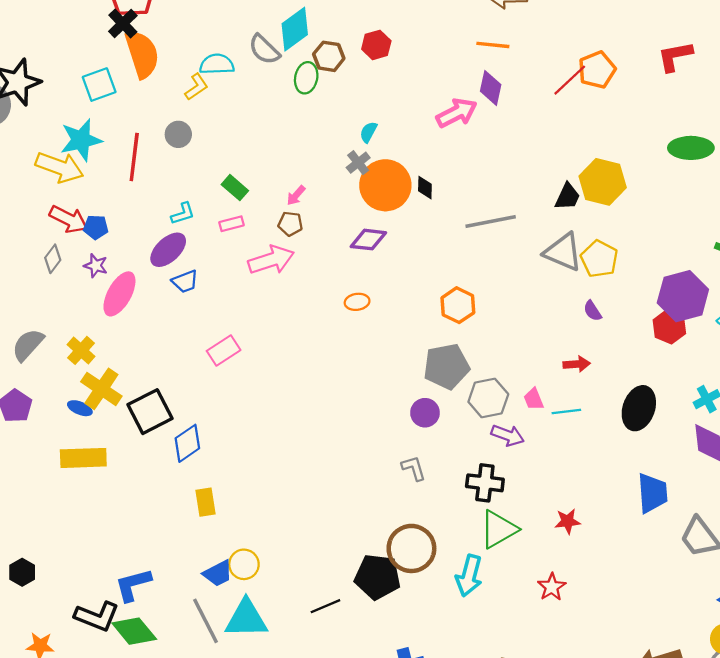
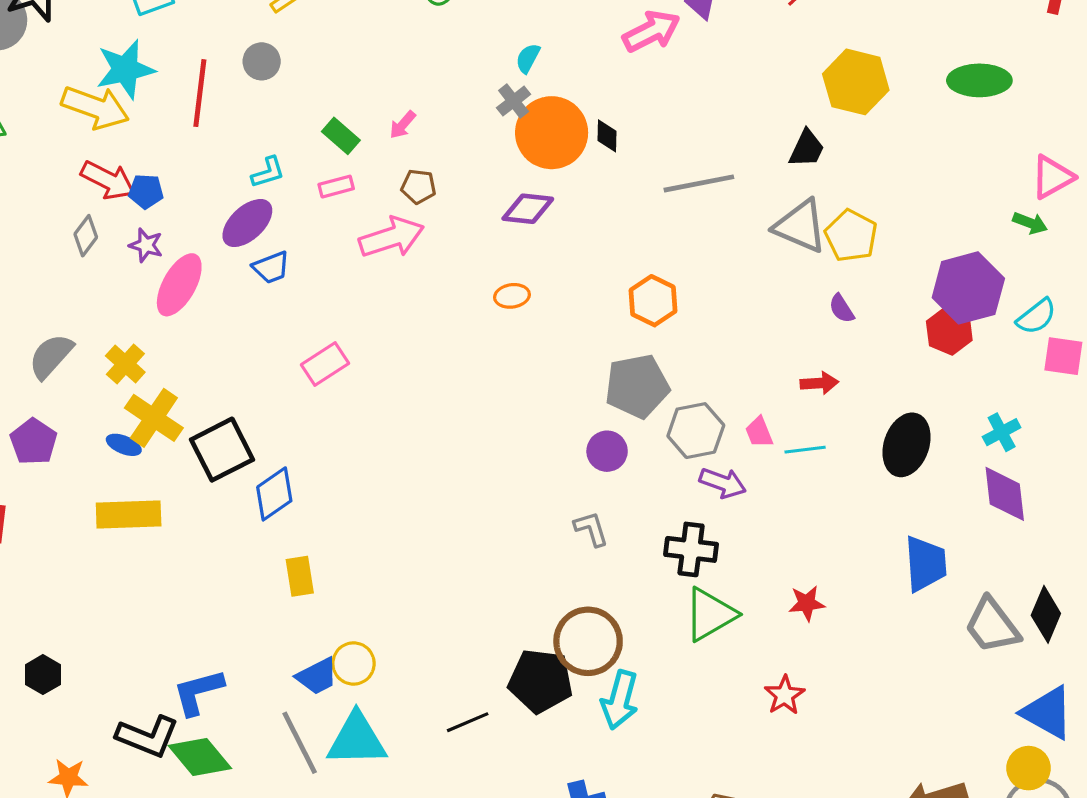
yellow hexagon: (603, 182) -> (856, 82), moved
pink arrow: (296, 195) -> (403, 125), moved
cyan arrow: (469, 576) -> (620, 700), moved

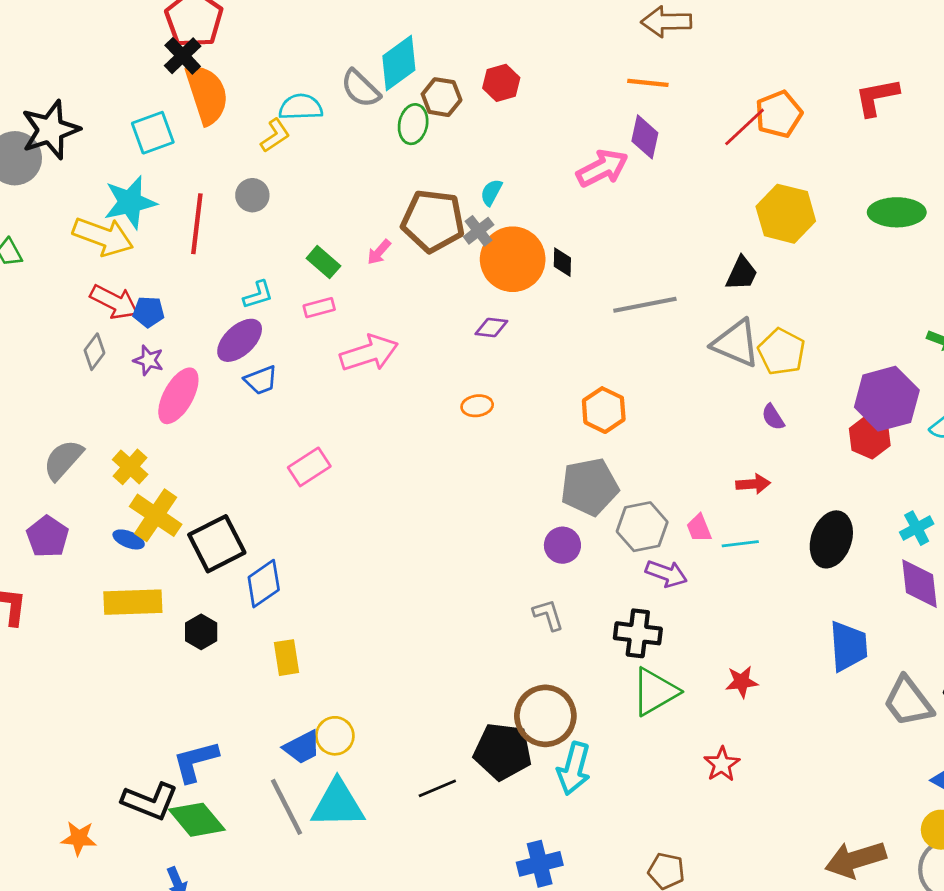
brown pentagon: (418, 187) -> (433, 221), moved, size x2.0
purple diamond: (528, 209) -> (491, 328), size x0.7
black hexagon: (43, 675) -> (201, 632), moved

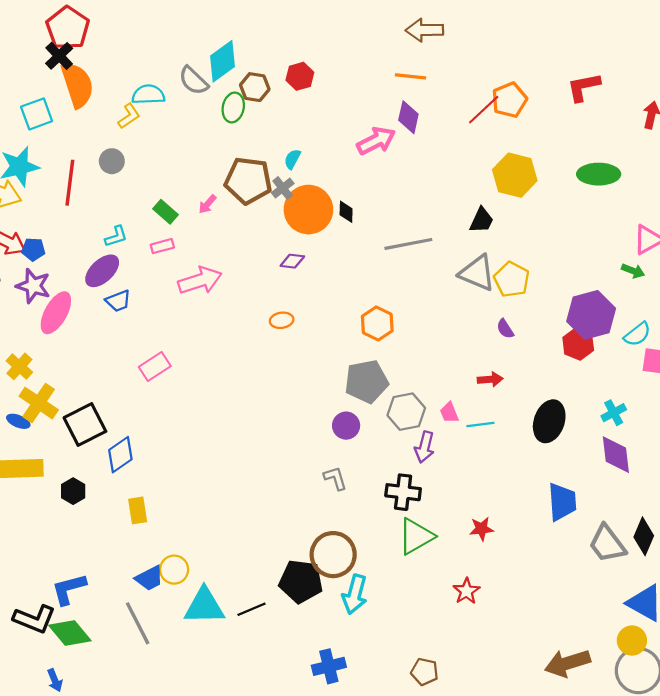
purple star: (149, 360) -> (33, 286), size x1.5
purple arrow: (666, 574) -> (425, 447), turned 84
cyan triangle: (338, 804) -> (204, 606), moved

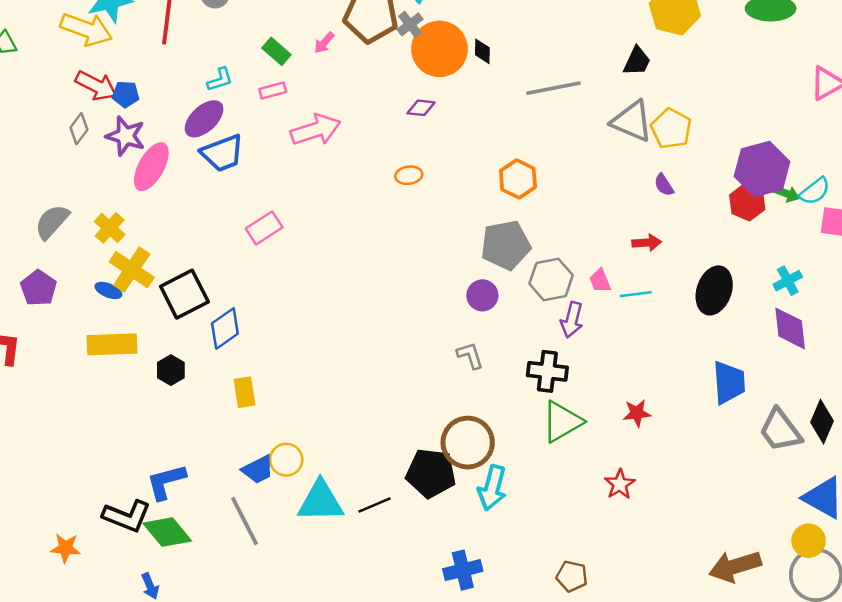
green arrow: (633, 271) -> (786, 194), moved
blue trapezoid: (118, 301) -> (222, 153), size x1.5

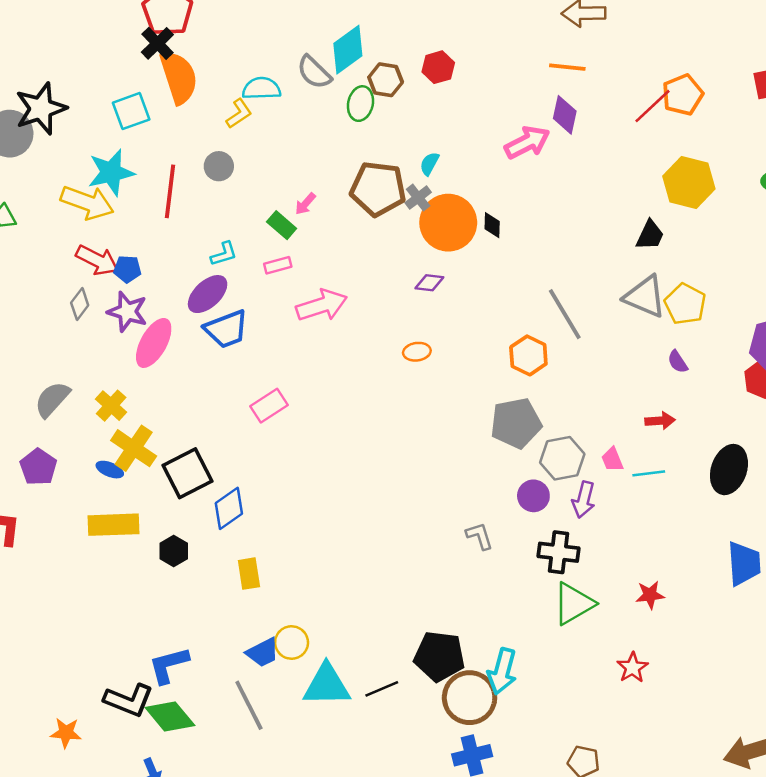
pink arrow: (324, 43) -> (305, 204), moved
gray line: (554, 88) -> (565, 314), moved, turned 70
purple circle: (482, 295) -> (533, 496), moved
brown circle: (468, 443) -> (470, 698), moved

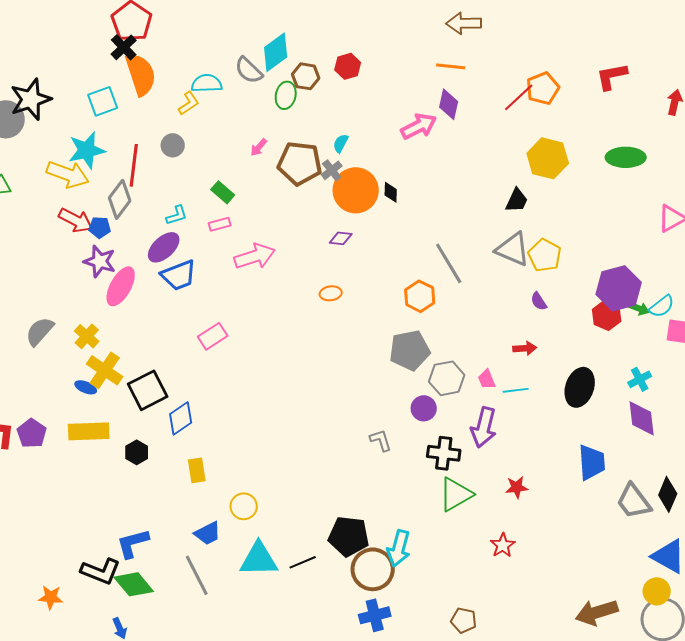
pink arrow: (305, 204) -> (259, 147), moved
gray diamond: (80, 304) -> (120, 199), moved, size x1.5
purple pentagon: (38, 467) -> (32, 433), moved
purple arrow: (584, 500) -> (484, 427), moved, size x1.4
yellow circle: (292, 643) -> (244, 506), moved

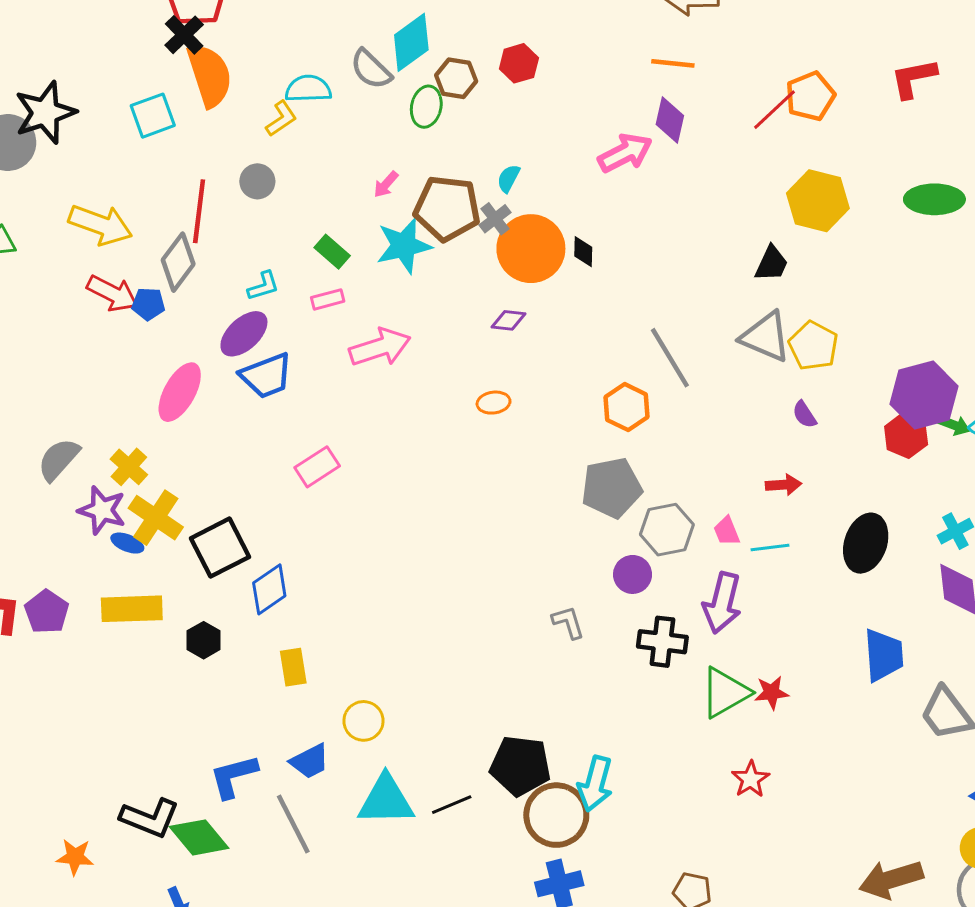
cyan star: (87, 150) -> (404, 246), moved
purple star: (100, 261) -> (102, 510), moved
green triangle: (456, 494) -> (725, 693), moved
blue L-shape: (133, 543) -> (233, 776), moved

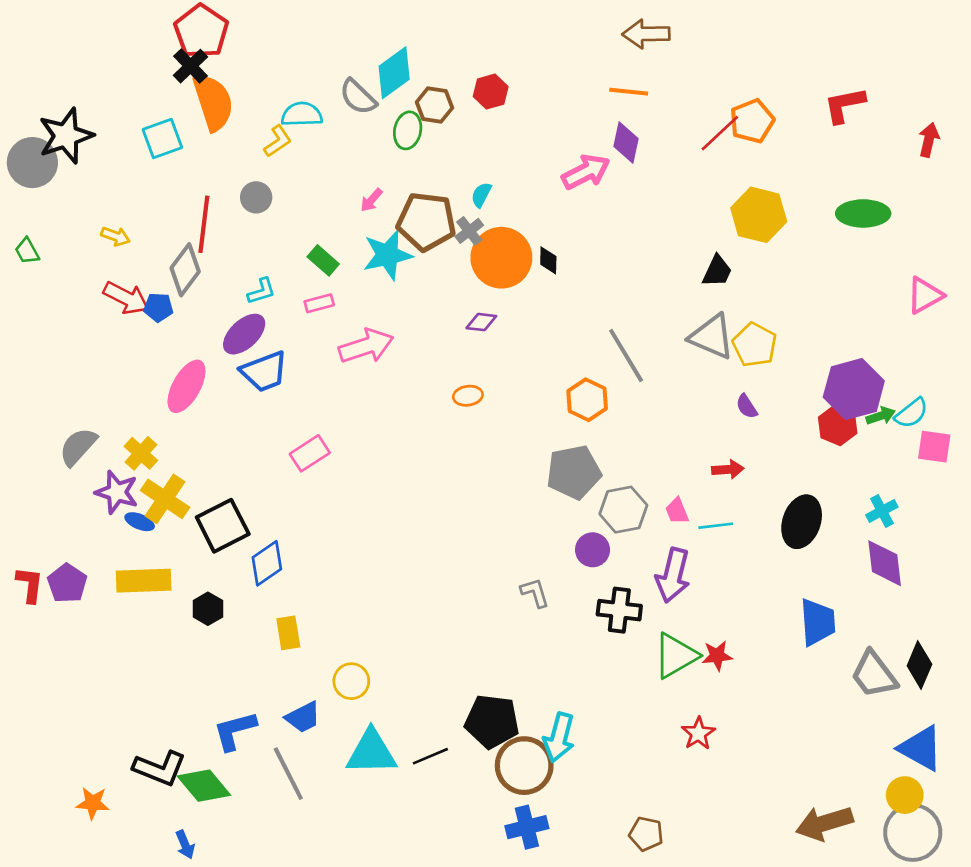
yellow arrow: (100, 225) -> (115, 236), size x0.5
green arrow: (954, 425) -> (881, 416), turned -40

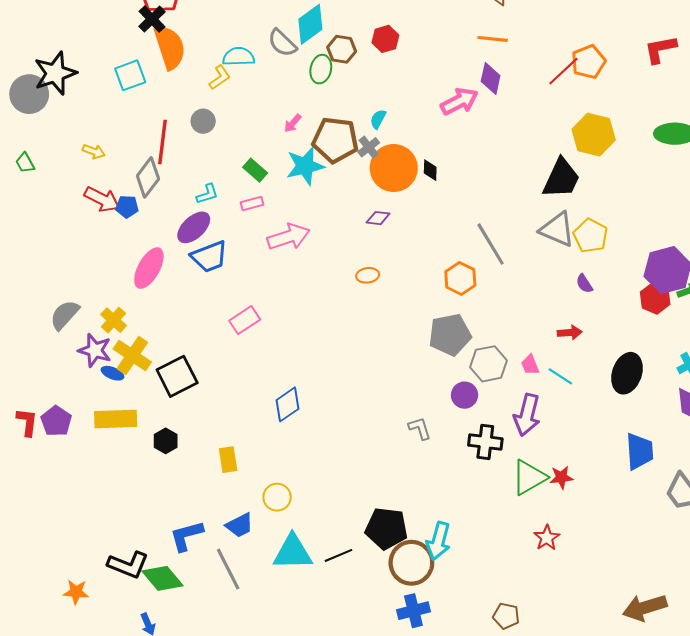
black trapezoid: (717, 271) -> (561, 178), size x1.6
cyan line: (716, 526) -> (560, 376), turned 40
blue diamond: (267, 563) -> (287, 404), moved

